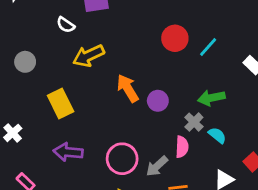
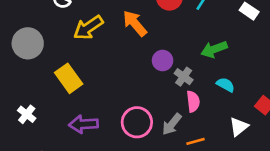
gray circle: (25, 62) -> (28, 43), size x1.5
orange arrow: (128, 88) -> (135, 23), moved
gray cross: (194, 122) -> (184, 77), moved

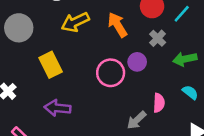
gray cross: (184, 77) -> (158, 38), moved
pink circle: (137, 122) -> (111, 73), moved

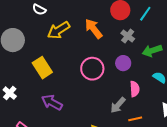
purple circle: (137, 62) -> (123, 63), moved
purple arrow: (57, 108) -> (52, 102), turned 30

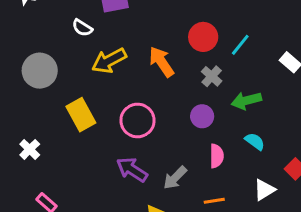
pink circle: (92, 69) -> (137, 120), moved
purple arrow: (52, 102) -> (132, 170), moved
gray arrow: (118, 105) -> (175, 178), moved

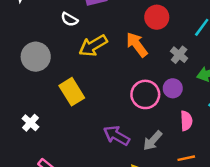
red circle: (203, 37) -> (157, 17), moved
pink circle: (137, 120) -> (145, 94), moved

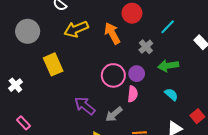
pink semicircle: (186, 121) -> (133, 94), moved

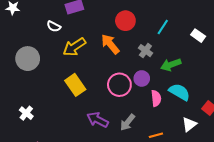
yellow rectangle: (53, 64) -> (75, 85), moved
pink semicircle: (133, 94) -> (156, 98), moved
cyan semicircle: (171, 94) -> (179, 92), size x1.5

